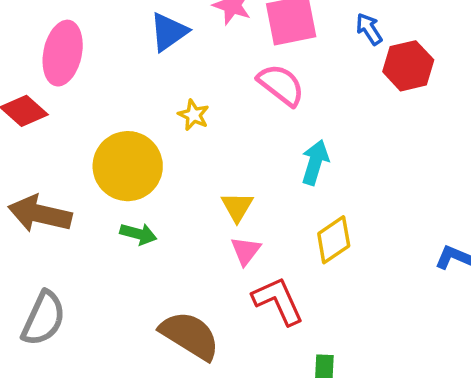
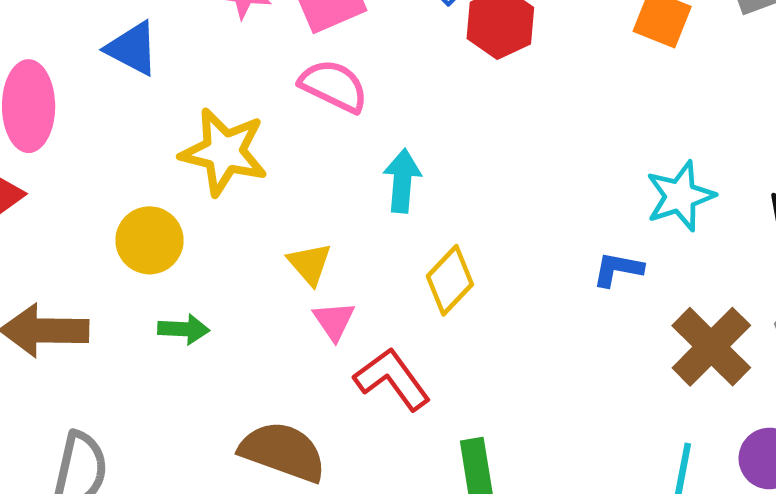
blue triangle: (169, 32) -> (132, 48), moved, turned -45
yellow star: (194, 115) -> (224, 152), size x2.0
yellow circle: (128, 166) -> (149, 240), size x0.7

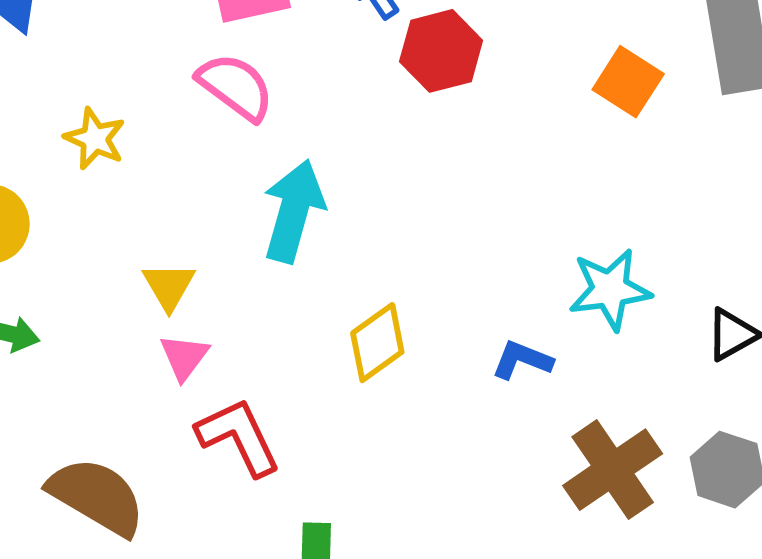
yellow star: (224, 152) -> (95, 139), size x0.6
cyan arrow: (402, 181) -> (294, 211), size x1.4
yellow diamond: (450, 280) -> (377, 343), moved

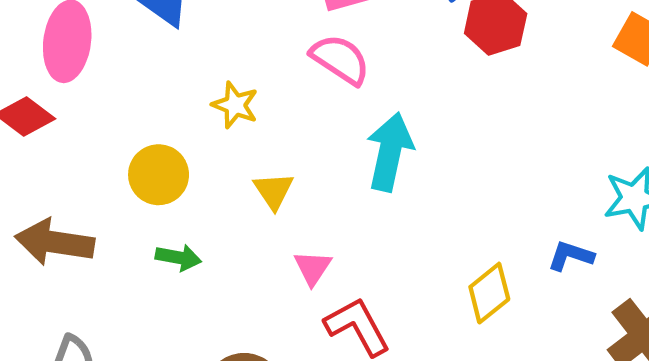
yellow triangle: (169, 286) -> (274, 191), moved
yellow diamond: (377, 343) -> (489, 293), moved

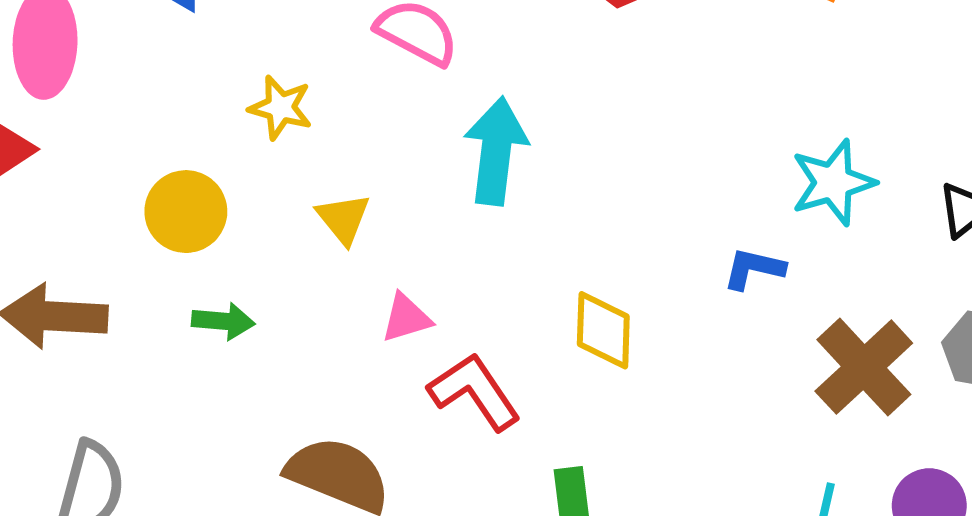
pink triangle: (313, 268) -> (406, 318), turned 45
yellow diamond: (489, 293) -> (603, 330), moved, turned -44

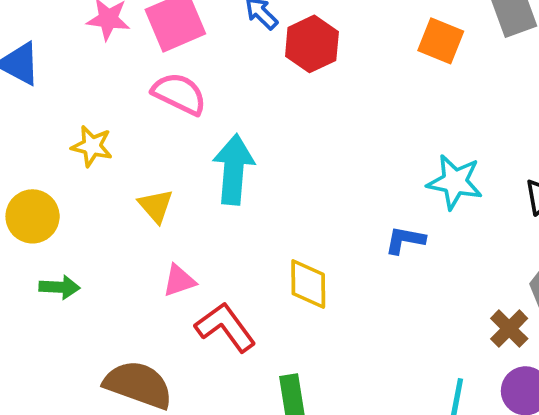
cyan star: (833, 183) -> (455, 182), turned 30
yellow triangle: (343, 219) -> (156, 206), moved
brown cross: (864, 367) -> (509, 329), moved, size x0.6

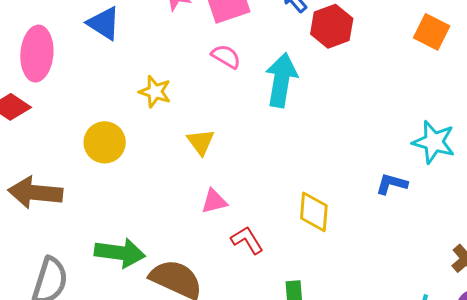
pink semicircle: (179, 94) -> (226, 57), size x0.7
cyan arrow: (234, 169) -> (281, 80), moved
green arrow: (60, 287) -> (120, 253), moved, size x1.6
red L-shape: (225, 327) -> (247, 240), size x0.7

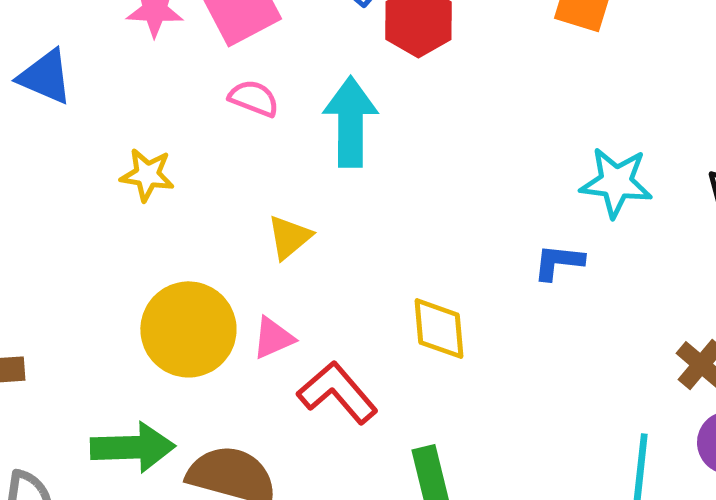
yellow circle: (105, 142) -> (188, 329), moved, size x1.4
yellow triangle: (201, 142) -> (289, 237), moved, turned 36
red L-shape: (247, 240) -> (337, 393), size x1.4

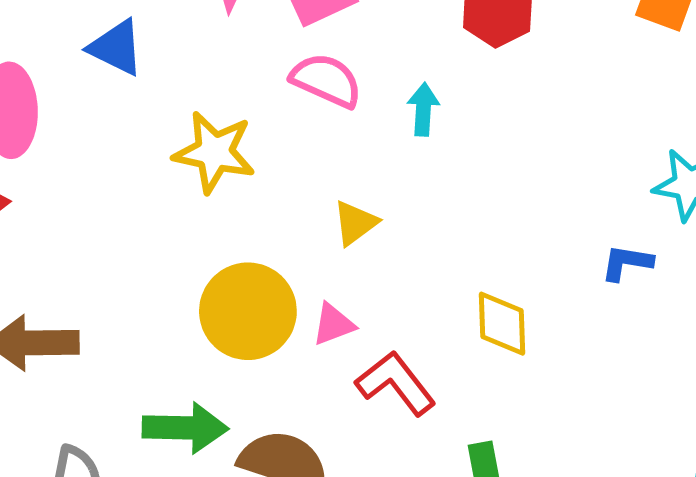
pink semicircle: (254, 98) -> (326, 80), size x1.4
cyan arrow: (351, 122) -> (423, 109), size x0.6
yellow star: (147, 175) -> (214, 152), size x1.5

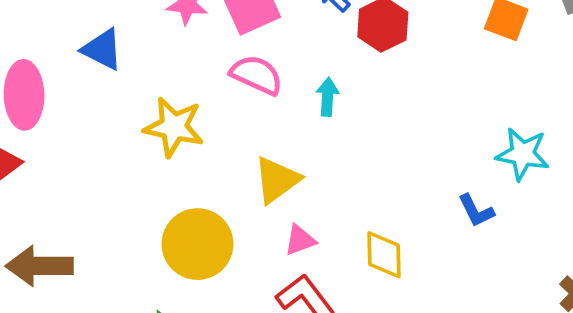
yellow triangle: (355, 223) -> (277, 180), size x1.4
blue L-shape: (627, 263) -> (476, 211), turned -126
pink triangle: (333, 324) -> (300, 240), moved

